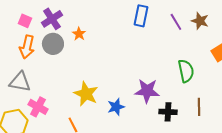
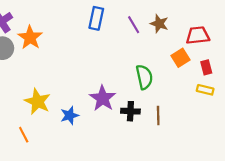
orange star: (79, 34) -> (30, 38), size x1.6
purple star: (147, 91) -> (103, 98), turned 30
black cross: (168, 112) -> (130, 111), moved

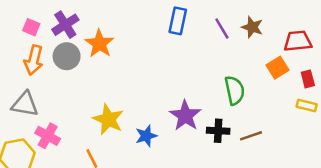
brown line: (158, 115) -> (251, 136), turned 72

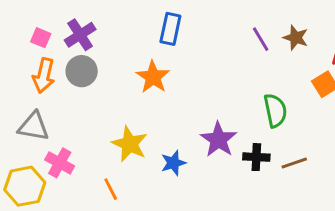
blue rectangle: (178, 21) -> (170, 29), moved
orange star: (99, 44) -> (153, 77), moved

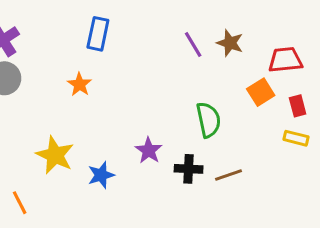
orange star: (153, 77) -> (80, 84), size x0.7
purple star: (218, 140) -> (149, 150), size x0.7
orange line: (111, 189) -> (20, 203), moved

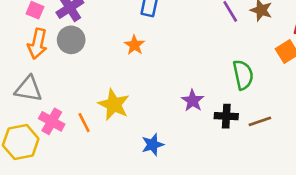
blue star: (101, 175) -> (153, 145), moved
orange line: (20, 203) -> (84, 123), moved

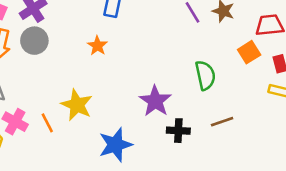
purple star: (193, 101) -> (155, 101), size x1.4
black cross: (226, 116) -> (178, 131), moved
blue star: (153, 145) -> (115, 145), size x1.5

